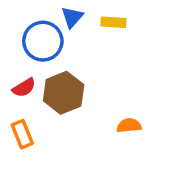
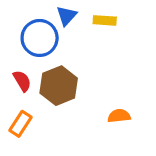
red semicircle: (24, 88) -> (22, 81), turned -90
orange rectangle: (22, 134) -> (20, 124), turned 55

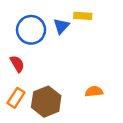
blue triangle: (67, 16) -> (61, 26), moved
brown hexagon: (59, 86) -> (46, 102), moved

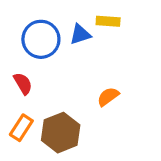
blue triangle: (61, 26) -> (80, 34), turned 30
orange semicircle: (94, 91) -> (108, 97), moved, turned -30

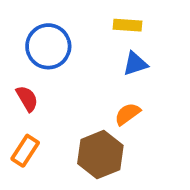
blue triangle: (80, 34) -> (135, 64), moved
brown hexagon: (61, 133) -> (100, 155), moved

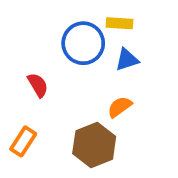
blue circle: (48, 46) -> (83, 43), moved
red semicircle: (27, 99) -> (38, 85), moved

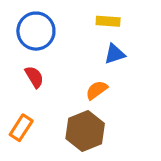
blue circle: (83, 43) -> (36, 31), moved
orange semicircle: (120, 107) -> (97, 90), moved

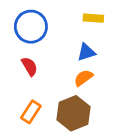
blue triangle: (115, 54) -> (86, 52), moved
orange rectangle: (21, 128) -> (31, 112), moved

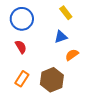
yellow rectangle: (93, 18) -> (66, 13), turned 48
orange semicircle: (83, 78) -> (72, 55), moved

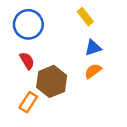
blue triangle: (61, 37) -> (93, 48), moved
brown hexagon: (52, 80) -> (52, 81), moved

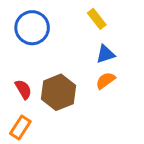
red semicircle: (27, 61) -> (23, 89), moved
orange rectangle: (28, 102) -> (20, 128), moved

